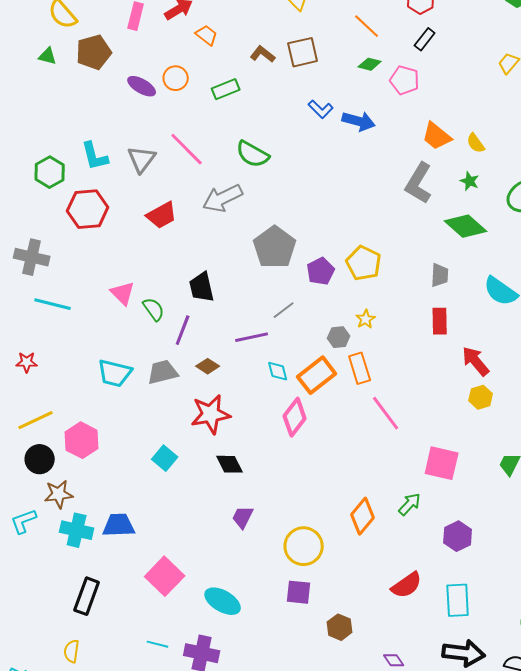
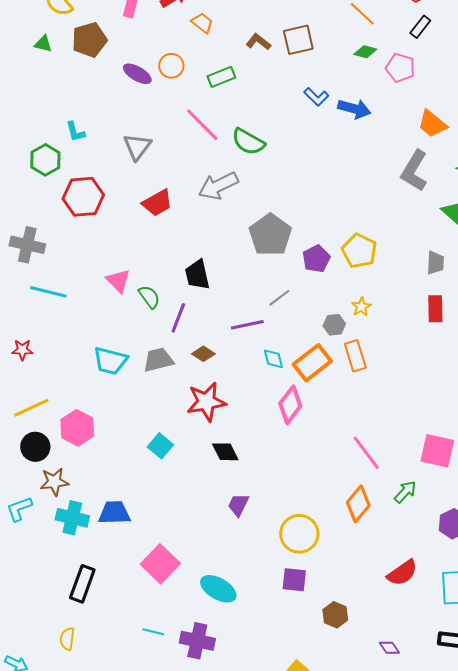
pink line: (187, 149) -> (202, 125), moved
cyan L-shape: (95, 156) -> (75, 132), moved, size x0.7
pink line: (386, 413) -> (366, 453), moved

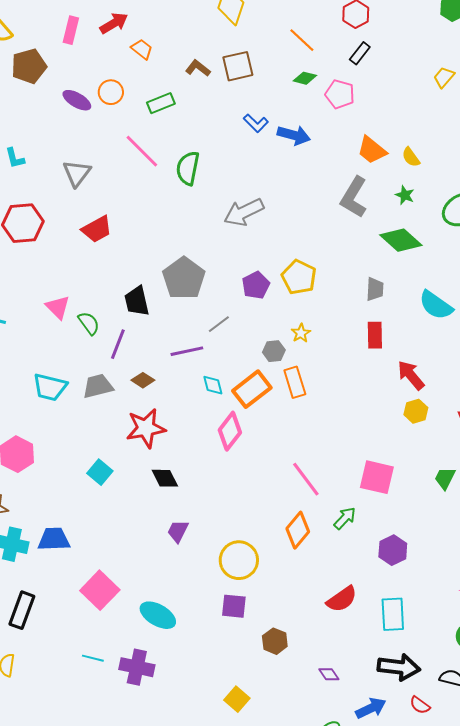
green semicircle: (248, 142) -> (188, 168), turned 72
gray arrow: (218, 186) -> (244, 212), moved
gray pentagon: (270, 235) -> (184, 278), moved

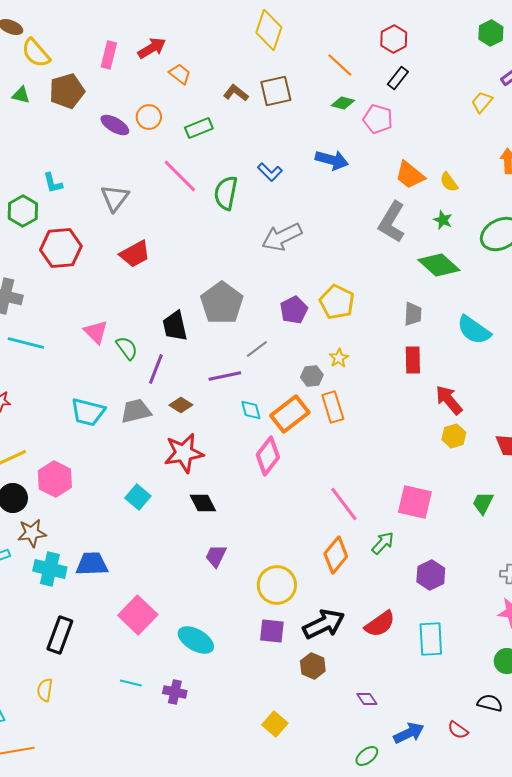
blue L-shape: (256, 123) -> (270, 172), moved
purple cross: (137, 667) -> (175, 692), size x0.7
black arrow: (399, 667) -> (324, 624), moved, turned -33

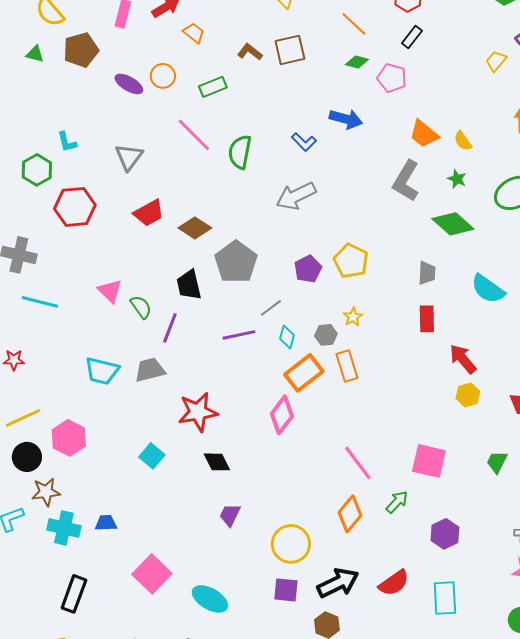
blue L-shape: (270, 172) -> (304, 142), moved
brown diamond: (181, 405) -> (195, 228), moved, size x1.4
cyan diamond: (251, 410) -> (287, 337), moved, turned 30
blue trapezoid: (92, 564) -> (106, 523), size x0.7

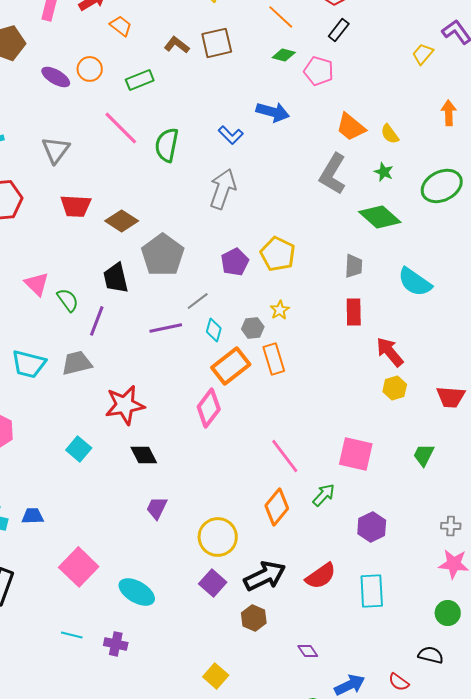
gray arrow: (296, 196) -> (223, 189), turned 135
red trapezoid: (149, 213) -> (76, 206), turned 32
purple square: (286, 590) -> (213, 583), turned 36

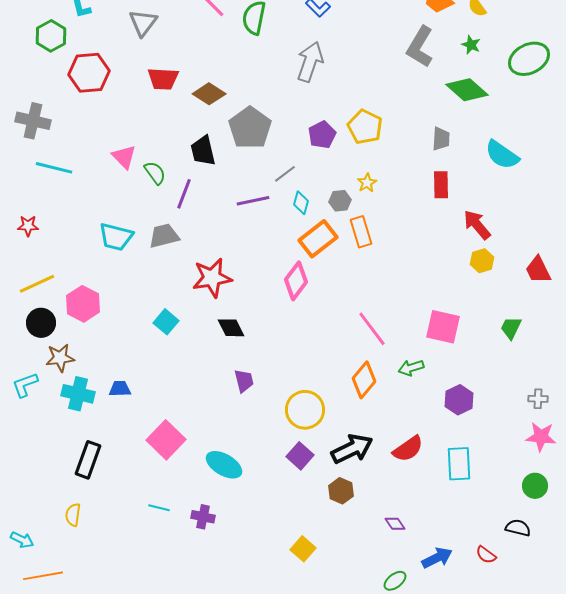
red trapezoid: (451, 397) -> (538, 270), turned 60
green arrow: (324, 495) -> (411, 368), turned -150
purple trapezoid: (157, 508) -> (244, 381), turned 140

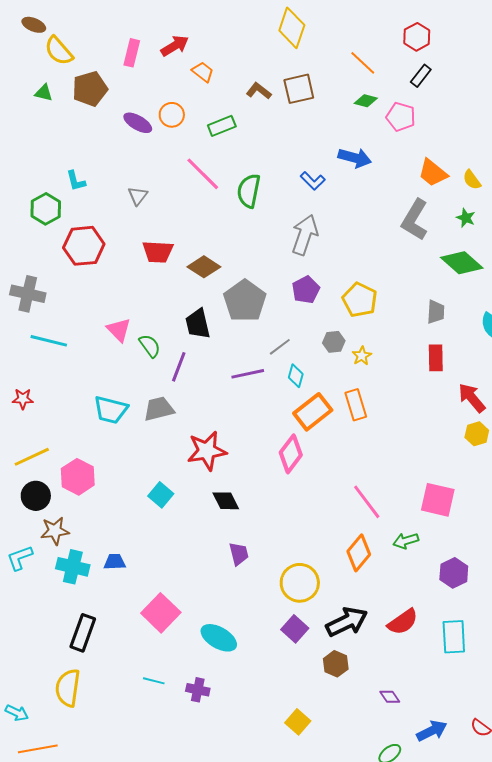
gray triangle: (143, 23) -> (138, 196), size x0.7
purple pentagon: (322, 135) -> (306, 290), moved
gray hexagon: (340, 201) -> (334, 342), moved
yellow semicircle: (73, 515) -> (68, 688), size x1.6

